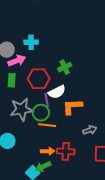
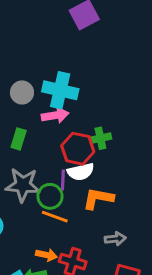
cyan cross: (31, 42) -> (60, 90), size x1.6
pink arrow: (17, 61) -> (55, 115), moved
red hexagon: (39, 79) -> (78, 149), moved

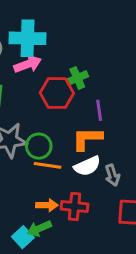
white semicircle: (81, 172) -> (87, 166), moved
purple line: (63, 180) -> (99, 110), moved
gray arrow: (115, 239) -> (112, 175), turned 90

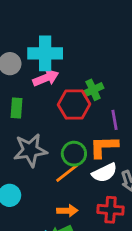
green circle: (39, 146) -> (74, 154), moved
orange line: (48, 165) -> (67, 173), turned -45
red cross: (74, 207) -> (111, 210), moved

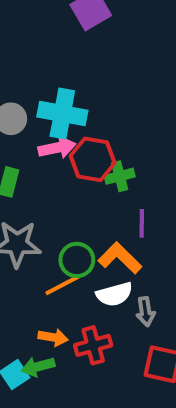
red hexagon: (74, 104) -> (93, 159), moved
orange L-shape: (104, 147) -> (120, 258), turned 36
red cross: (111, 210) -> (93, 345), moved, turned -30

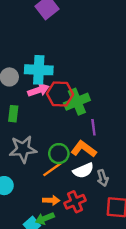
green cross: (120, 176) -> (77, 102), size x1.5

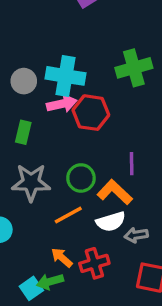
green cross: (77, 102) -> (134, 68), moved
green circle: (59, 154) -> (81, 178), moved
gray arrow: (103, 178) -> (136, 235), turned 91
orange arrow: (51, 200) -> (62, 258), turned -147

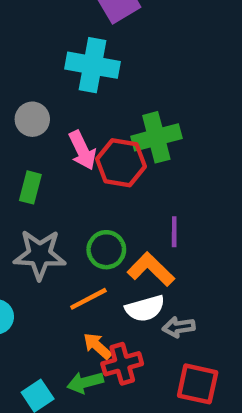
green cross: (134, 68) -> (156, 137), moved
cyan cross: (65, 76) -> (92, 65), moved
pink arrow: (62, 104) -> (82, 150), turned 76
orange arrow: (62, 258) -> (97, 346), moved
green arrow: (50, 282) -> (85, 382), moved

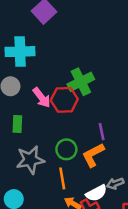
cyan cross: (92, 65) -> (20, 52), moved
orange L-shape: (151, 269) -> (93, 155), turned -60
orange line: (88, 299) -> (62, 178), turned -60
white semicircle: (145, 308) -> (96, 193), moved

